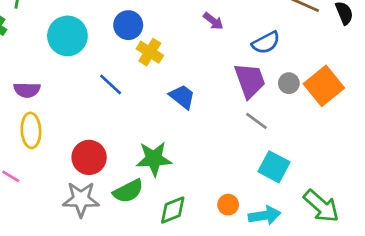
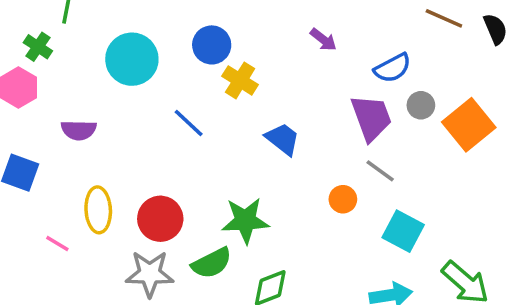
gray circle: (289, 83) -> (421, 105), moved
yellow ellipse: (31, 130) -> (98, 210), moved
orange circle: (228, 205) -> (343, 199), moved

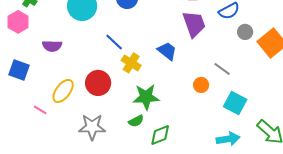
yellow cross: (240, 80) -> (131, 63), moved
purple trapezoid: (371, 118) -> (194, 24), moved
yellow ellipse: (98, 210) -> (63, 91), turned 40
red circle: (160, 219) -> (98, 83), moved
green semicircle: (212, 263) -> (136, 121), moved, size x0.7

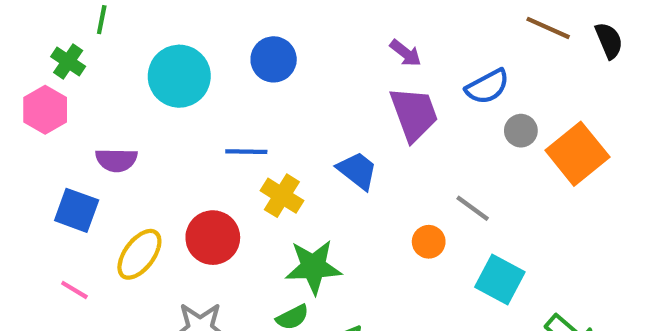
blue line: (114, 42) -> (246, 152), turned -42
blue square: (19, 70) -> (77, 210), moved
pink line: (40, 110) -> (74, 290), moved

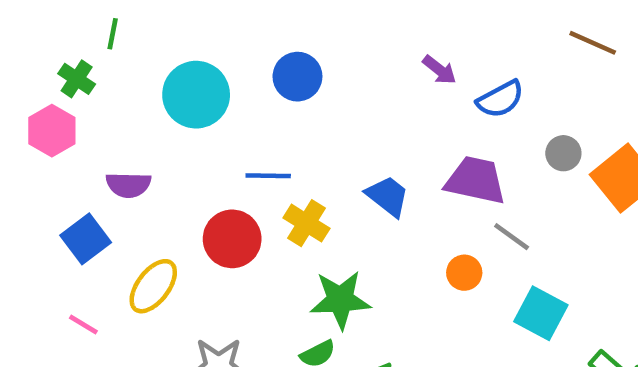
blue semicircle: (487, 87) -> (500, 99), moved
purple trapezoid: (414, 114) -> (476, 180), moved, turned -58
blue square: (77, 210) -> (86, 239), turned 33
red circle: (213, 238) -> (232, 239), moved

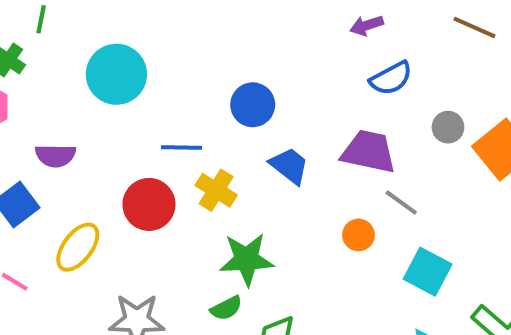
purple arrow: (439, 70) -> (367, 25), moved, turned 124
blue circle: (297, 77) -> (253, 105), moved

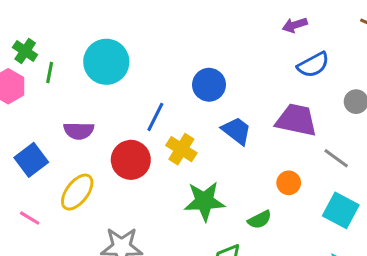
green line: (41, 19) -> (50, 72), moved
blue line: (182, 147) -> (155, 117), turned -64
purple semicircle: (55, 156) -> (79, 131), moved
gray line: (401, 202) -> (336, 158), moved
green semicircle: (226, 308) -> (260, 220), moved

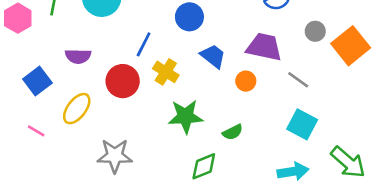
orange circle: (289, 183) -> (246, 81), moved

